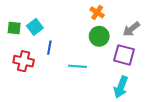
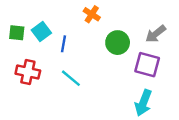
orange cross: (97, 12) -> (92, 14), moved
blue line: (49, 48) -> (63, 44), moved
cyan line: (77, 66) -> (71, 78), moved, turned 36

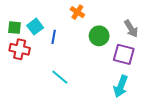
gray arrow: (156, 34) -> (131, 29), turned -84
red cross: (28, 72) -> (20, 49), moved
cyan line: (71, 78) -> (60, 77), moved

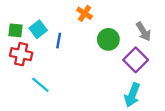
purple square: (124, 54) -> (136, 60), turned 30
cyan line: (60, 77) -> (40, 85), moved

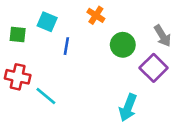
cyan square: (38, 29) -> (47, 22), moved, turned -30
red cross: (21, 54) -> (18, 77), moved
cyan arrow: (132, 95) -> (128, 108), moved

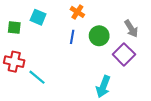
blue line: (66, 46) -> (72, 37), moved

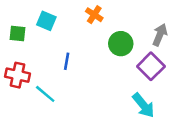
gray arrow: (131, 29) -> (160, 35), turned -126
blue line: (72, 37) -> (67, 61), moved
cyan arrow: (103, 87) -> (143, 105), moved, turned -60

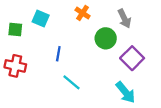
gray arrow: (160, 35) -> (124, 19), moved, turned 132
cyan line: (45, 94) -> (71, 82), moved

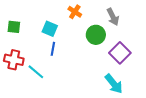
cyan square: (41, 19) -> (50, 29), moved
cyan line: (71, 82) -> (36, 72), moved

